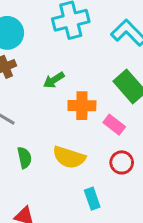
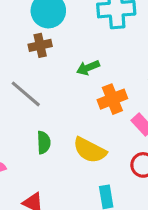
orange cross: (82, 106) -> (112, 99), turned -32

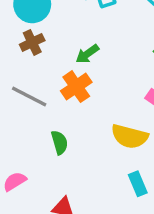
orange cross: (112, 99) -> (76, 87), moved
yellow semicircle: (90, 150) -> (130, 136), moved

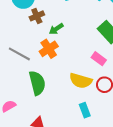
brown cross: (32, 42) -> (37, 16), moved
green semicircle: (60, 142) -> (37, 83), size x1.6

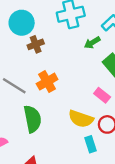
green arrow: (56, 29) -> (92, 43), moved
cyan rectangle: (85, 110) -> (90, 144), moved

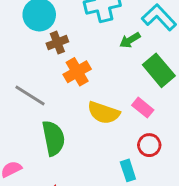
orange cross: (47, 82) -> (77, 72), moved
yellow semicircle: (81, 119) -> (104, 113), moved

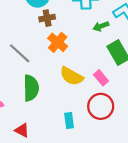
orange cross: (77, 72) -> (58, 42), turned -30
red circle: (149, 145) -> (101, 106), size x1.5
cyan rectangle: (128, 170) -> (69, 120), moved

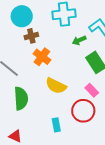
pink rectangle: (101, 78) -> (92, 90), moved

